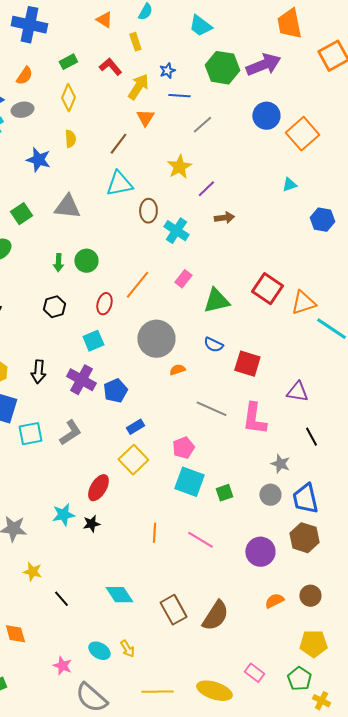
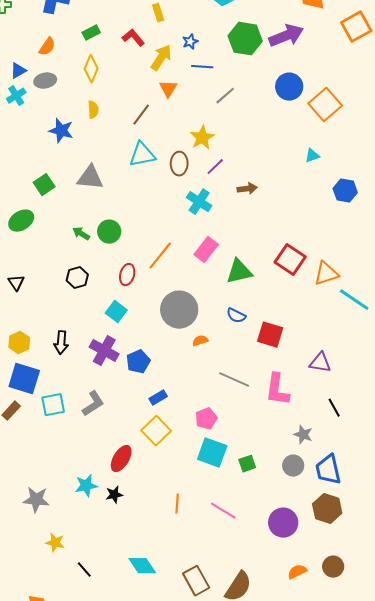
purple line: (206, 189) -> (215, 167), moved
brown ellipse: (148, 211) -> (179, 164), moved
green arrow: (58, 263) -> (81, 234), turned 120
pink rectangle: (183, 279) -> (206, 250), size x1.4
cyan square: (93, 341) -> (116, 312), turned -30

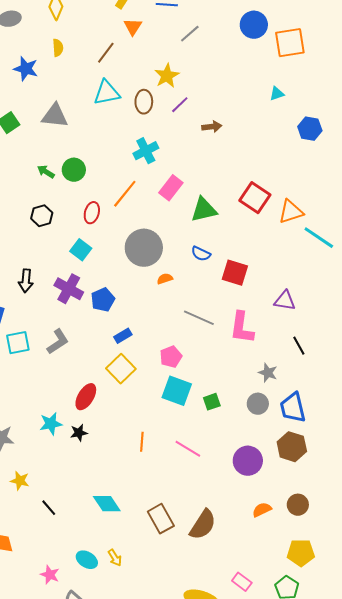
orange square: (325, 105) -> (290, 43), turned 32
cyan cross: (199, 202) -> (146, 151), moved, turned 30

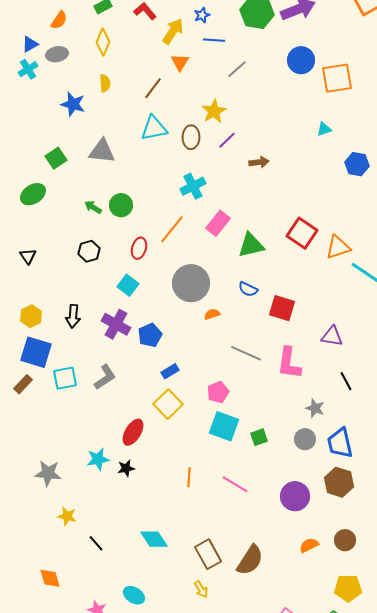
yellow arrow: (115, 558) -> (201, 589), moved

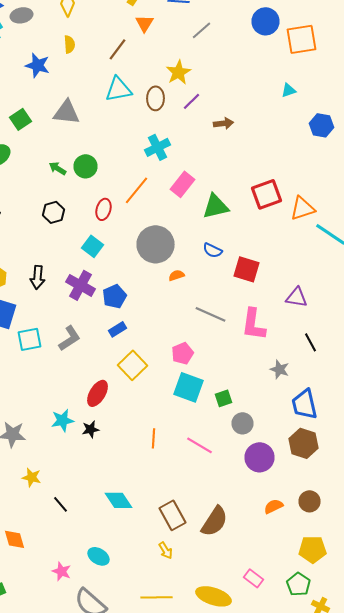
red square: (302, 233) -> (266, 194), turned 36
blue rectangle: (170, 371) -> (118, 329), moved
gray circle: (305, 439) -> (242, 423), moved

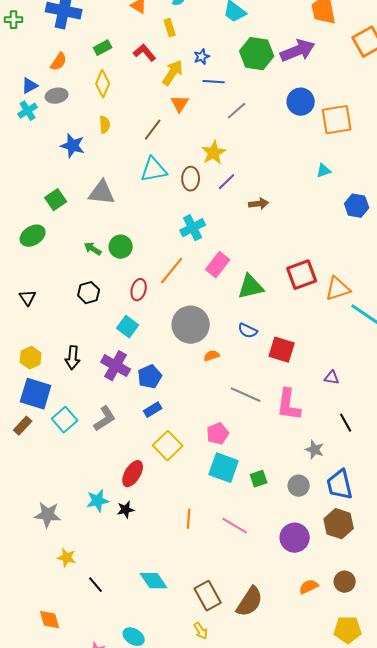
purple triangle: (296, 297) -> (332, 378), size x0.7
cyan square: (30, 339) -> (65, 420), turned -30
gray circle: (242, 423) -> (299, 486), moved

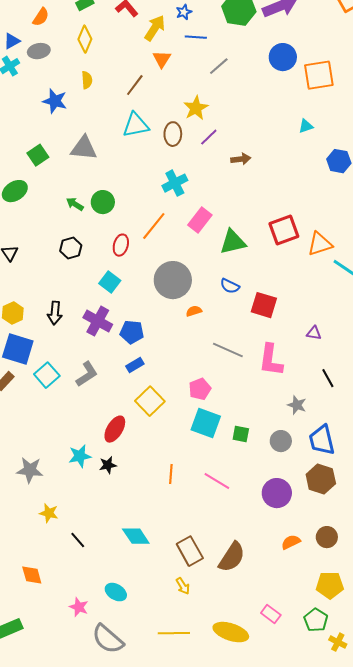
blue pentagon: (150, 377) -> (132, 332), turned 30
green square: (259, 479) -> (241, 434), turned 30

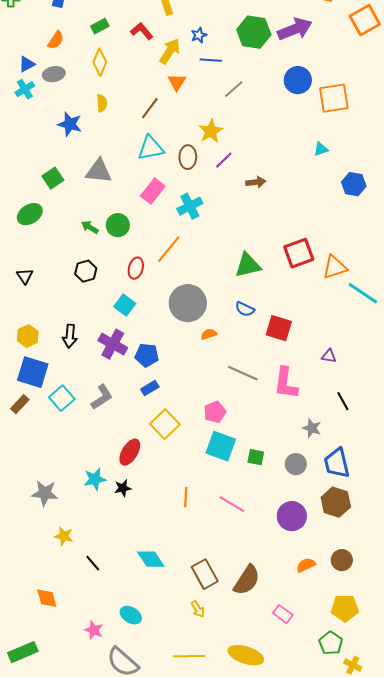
pink rectangle: (200, 220) -> (153, 191), moved
pink rectangle: (271, 614) -> (283, 614), moved

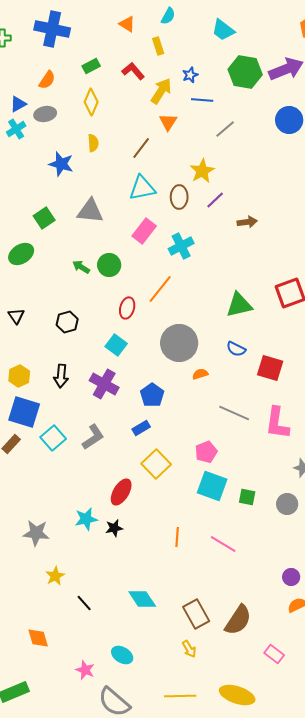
black hexagon: (86, 271) -> (67, 322), moved
blue pentagon: (147, 355) -> (152, 395), moved, turned 30
purple circle: (292, 516) -> (291, 577), moved, size x0.6
yellow star: (64, 536) -> (55, 576), turned 30

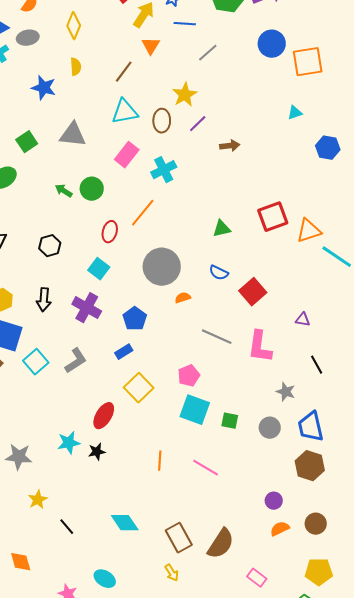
green triangle: (239, 305) -> (222, 229), size x0.7
red square: (270, 368) -> (253, 292), turned 32

